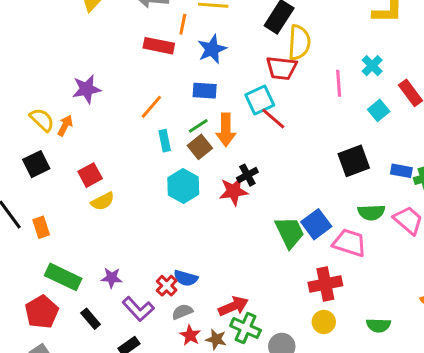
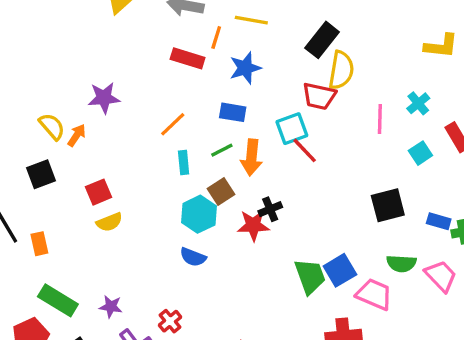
brown square: (200, 147) -> (221, 192), moved
blue semicircle: (186, 278) -> (193, 257), moved

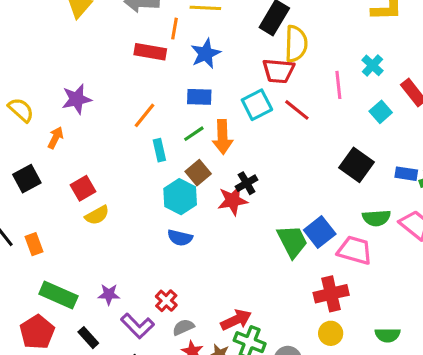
yellow semicircle: (52, 126) -> (21, 110), moved
red line: (305, 150) -> (297, 110), moved
black square: (388, 205) -> (356, 165), turned -32

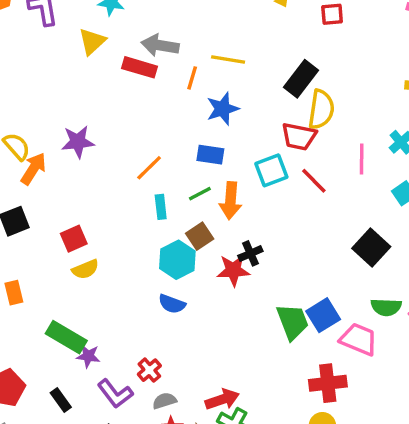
red rectangle: (150, 52) -> (140, 67), moved
orange arrow: (56, 138) -> (33, 169), moved, size x1.4
green rectangle: (58, 295) -> (66, 337), moved

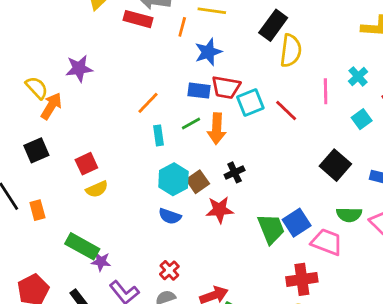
red trapezoid: (299, 136) -> (226, 87), moved
purple star: (78, 142) -> (79, 69), moved
brown square: (200, 236) -> (198, 182), moved
red star: (233, 270) -> (220, 210), moved
red cross: (149, 370) -> (169, 270), moved

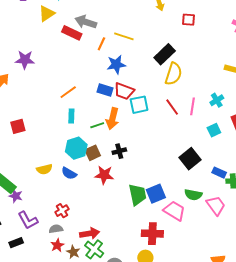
red line: (286, 110) -> (172, 107), moved
green line: (191, 123) -> (97, 125), moved
yellow semicircle: (97, 189) -> (44, 169), moved

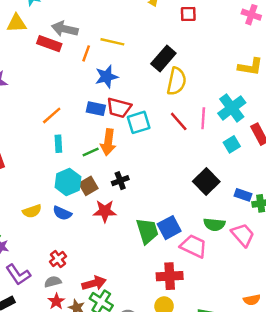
yellow triangle: (47, 14) -> (17, 23), turned 36
cyan cross: (217, 100) -> (232, 108), size x1.6

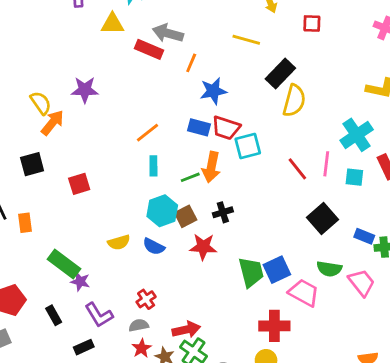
yellow line: (112, 42) -> (246, 40), moved
pink line: (203, 118) -> (326, 164), moved
red line: (179, 121) -> (297, 169), moved
cyan square: (232, 144) -> (354, 177), turned 35

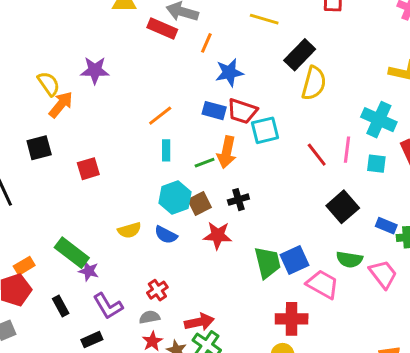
cyan cross: (357, 135) -> (379, 120), turned -32
orange rectangle: (25, 223) -> (24, 266), moved, turned 66

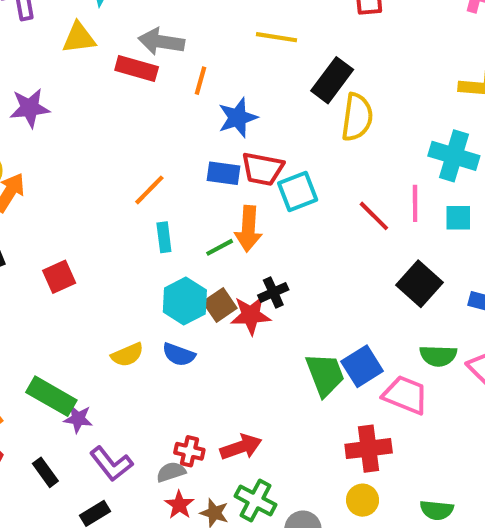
purple star: (95, 70) -> (30, 108), moved
red star: (218, 235) -> (251, 315), moved
red cross: (157, 290) -> (189, 451), moved, turned -36
red arrow: (199, 322) -> (241, 447), moved

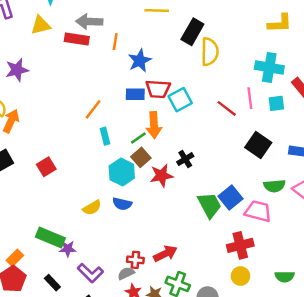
black cross: (273, 292) -> (185, 159), moved
brown square: (220, 305) -> (141, 157), moved

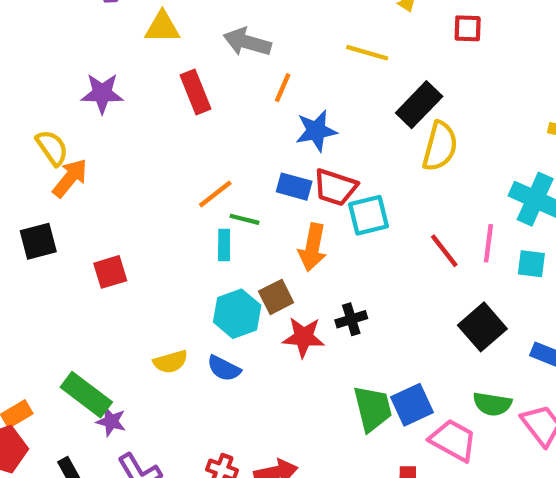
red rectangle: (77, 39) -> (195, 92), moved, turned 45
green line: (138, 138) -> (245, 219), moved, turned 35

